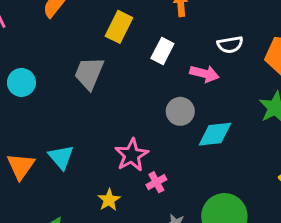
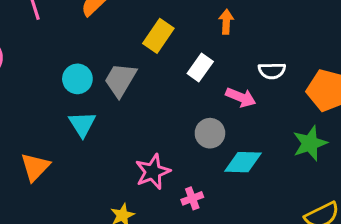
cyan circle: (21, 82) -> (77, 79), moved
cyan triangle: (61, 157) -> (82, 124), moved
pink cross: (156, 182) -> (192, 198), moved

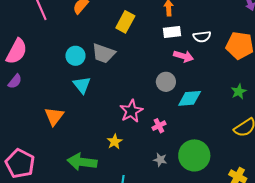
white rectangle: (200, 67) -> (172, 32), moved, turned 54
gray trapezoid: (120, 80) -> (104, 53), turned -95
green star: (310, 143) -> (239, 91), moved, size x0.7

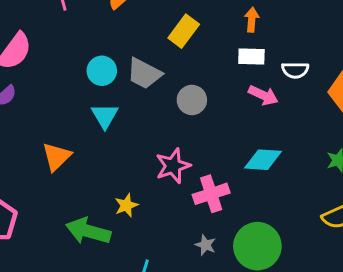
gray circle: (166, 82) -> (192, 100), moved
pink cross: (159, 126) -> (211, 194), size x1.6
yellow star: (115, 142) -> (126, 205), moved

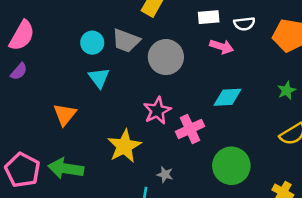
gray circle: (192, 100) -> (166, 57), size x1.5
yellow star: (126, 205) -> (124, 146), size x1.8
green arrow: (88, 231) -> (66, 168), moved
gray star: (205, 245) -> (165, 175), moved

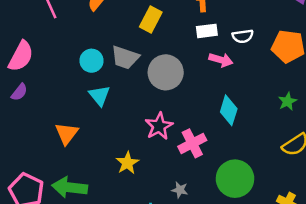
cyan diamond: (227, 97) -> (229, 110), turned -68
yellow star: (124, 146) -> (127, 163), size x0.7
gray star: (165, 175) -> (180, 190), moved

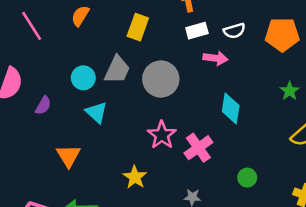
gray trapezoid: (125, 58) -> (117, 70), turned -76
purple semicircle: (19, 92) -> (43, 105), moved
green circle: (235, 179) -> (247, 178), size x0.5

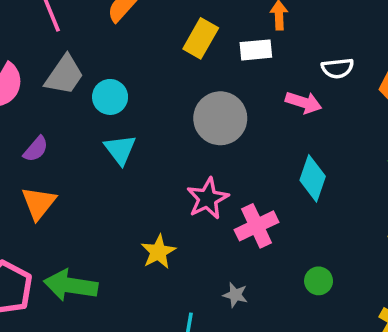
white rectangle: (197, 31) -> (256, 50), moved
gray trapezoid: (117, 70) -> (64, 75), moved
purple semicircle: (43, 105) -> (36, 149), moved
orange triangle: (68, 156) -> (39, 203), moved

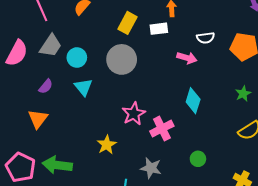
gray circle: (220, 118) -> (122, 59), moved
purple semicircle: (36, 149) -> (46, 86), moved
gray star: (235, 295) -> (151, 168), size x1.5

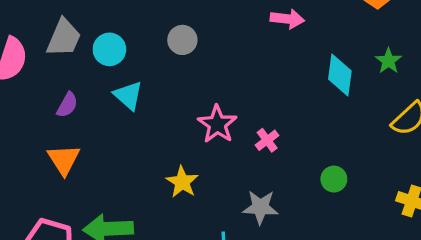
gray circle: (122, 59) -> (182, 40), size x0.6
cyan diamond: (193, 101) -> (340, 75), moved
pink cross: (162, 129) -> (267, 140), size x0.6

